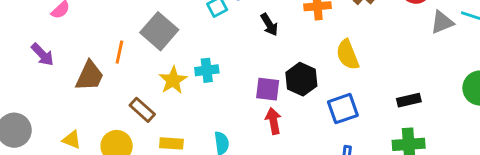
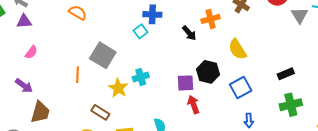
gray triangle: (442, 22) -> (300, 15), turned -30
black arrow: (269, 25) -> (189, 33), moved
brown trapezoid: (90, 76) -> (40, 112), moved

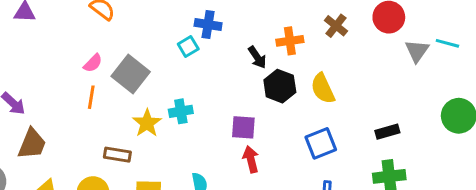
pink semicircle: (31, 52) -> (93, 63), moved
black hexagon: (208, 72) -> (280, 86), moved
brown rectangle: (100, 112) -> (117, 155), turned -30

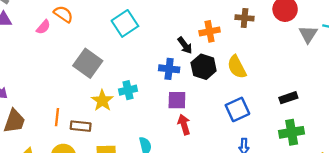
blue cross: (208, 24) -> (169, 69), moved
brown cross: (336, 26) -> (245, 18), turned -30
cyan square: (188, 46) -> (125, 23), moved, size x1.6
pink semicircle: (93, 63) -> (43, 27), moved
orange line: (91, 97) -> (57, 117), moved

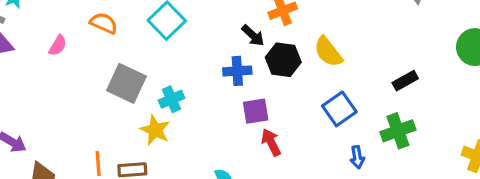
orange semicircle: (63, 14) -> (104, 23), moved
cyan cross: (128, 90) -> (172, 99), moved
green cross: (292, 132) -> (398, 131), moved

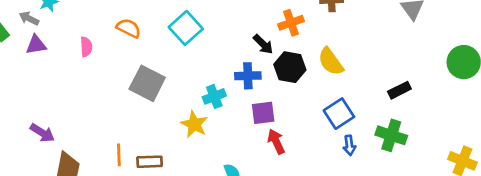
pink semicircle: (58, 45) -> (86, 47), turned -36
cyan cross: (172, 99) -> (214, 96), moved
yellow star: (155, 130) -> (194, 124), moved
green cross: (398, 131) -> (391, 135), turned 36
blue arrow: (357, 157) -> (349, 145), moved

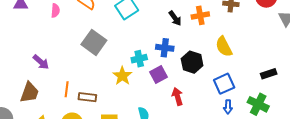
black arrow: (263, 44) -> (175, 18), moved
black hexagon: (290, 67) -> (192, 62), moved
purple square: (263, 113) -> (158, 75), moved, turned -30
purple arrow: (42, 133) -> (41, 62), moved

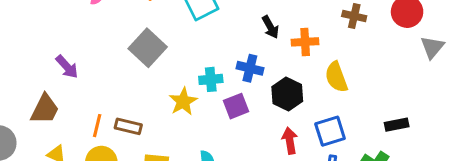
orange cross: (200, 15) -> (305, 42), moved
orange line: (67, 89) -> (97, 126), moved
red arrow: (177, 96) -> (290, 141), moved

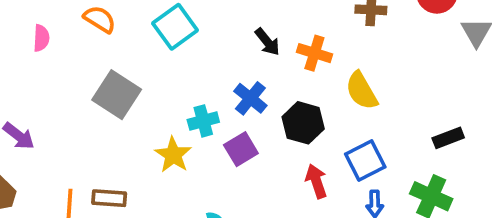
orange cross: (305, 42) -> (314, 53), turned 30
blue cross: (250, 68) -> (250, 98), turned 35

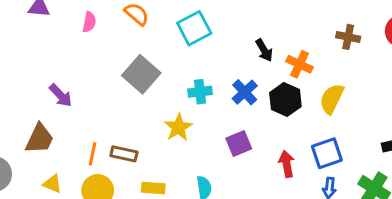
yellow semicircle: (362, 91) -> (332, 99), turned 48
cyan cross: (203, 121) -> (200, 92), moved
black hexagon: (303, 123) -> (285, 100), moved
purple square: (241, 149) -> (239, 144), moved

